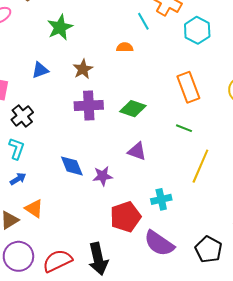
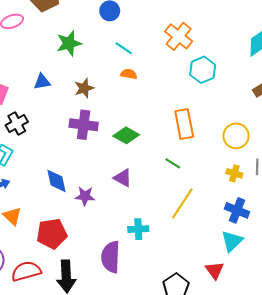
cyan line: (143, 21) -> (124, 48), moved, turned -36
red pentagon: (125, 217) -> (52, 234), moved
purple semicircle: (159, 243) -> (111, 257), moved, turned 48

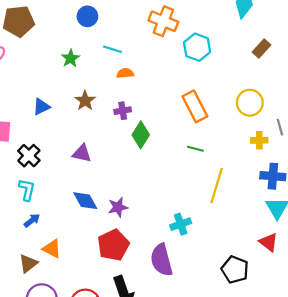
green star: (69, 43) -> (70, 58), moved, size x0.7
purple cross: (84, 125) -> (123, 111), moved, size x0.6
green diamond: (126, 135) -> (141, 135), turned -70
purple triangle: (123, 178) -> (82, 153), moved
red pentagon: (52, 234) -> (113, 245), moved

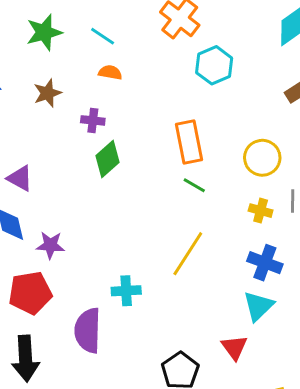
green star: (70, 58) -> (44, 32), size x1.4
green line: (195, 149) -> (194, 185), moved
purple triangle: (82, 153) -> (20, 178), moved

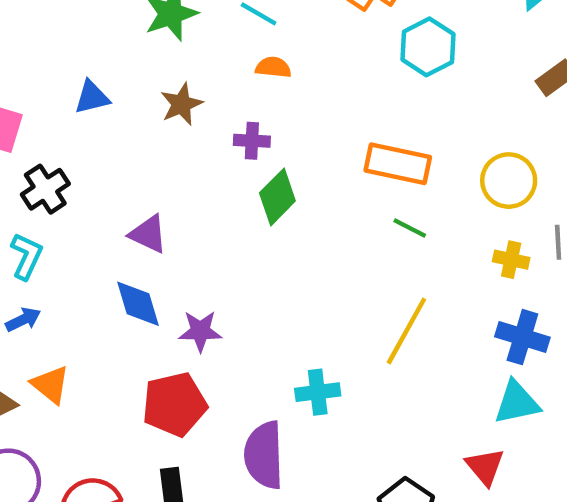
orange rectangle: (189, 142) -> (398, 164), turned -63
cyan triangle: (258, 306) -> (517, 403), turned 36

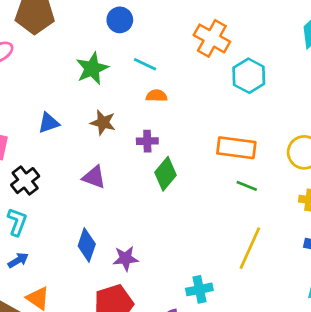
brown star: (181, 104) -> (103, 123), turned -30
purple triangle: (148, 234) -> (94, 177), moved
blue diamond: (138, 304) -> (87, 245), turned 40

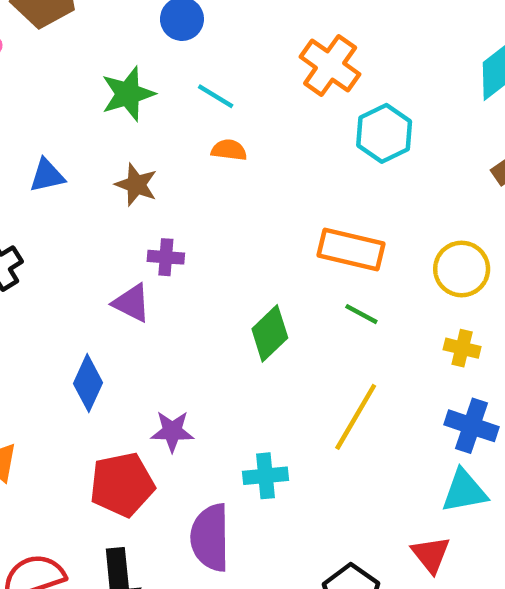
purple cross: (147, 141) -> (166, 257), moved
green diamond: (165, 174) -> (270, 333), moved
purple triangle: (94, 177) -> (132, 303), moved
purple star: (126, 258) -> (172, 431), moved

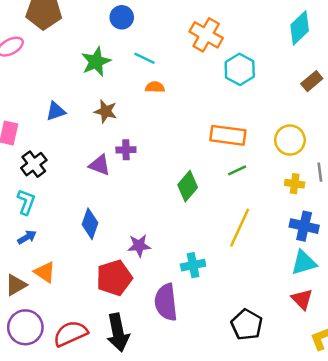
purple triangle: (132, 303) -> (100, 165), moved
green line: (361, 314) -> (237, 170), turned -48
red triangle: (431, 554) -> (302, 299), moved

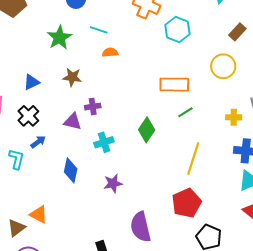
yellow circle: (290, 140) -> (223, 66), moved
black cross: (34, 164) -> (28, 116), moved
blue arrow: (27, 237) -> (38, 142), moved
cyan cross: (193, 265) -> (104, 142), moved
red pentagon: (114, 278) -> (187, 203), moved

